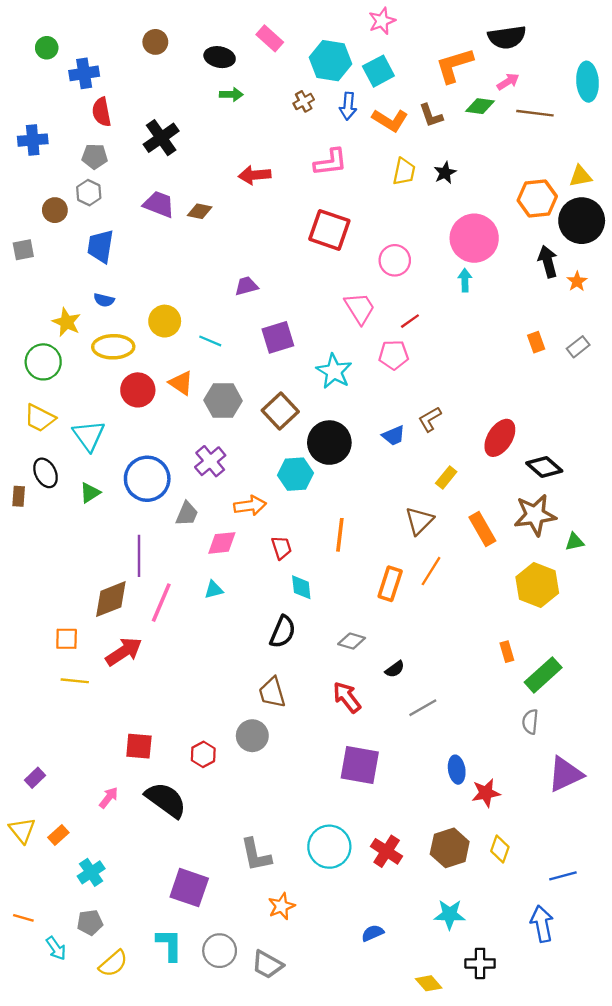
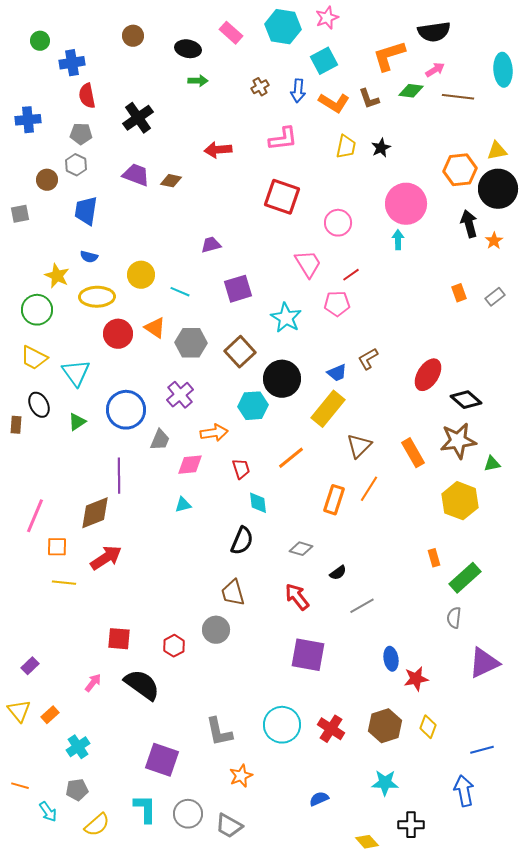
cyan hexagon: (331, 61) -> (283, 27), moved
yellow rectangle: (446, 478) -> (328, 409), moved, size x1.8
orange line: (340, 535) -> (291, 458), turned 44
pink line: (161, 603) -> (35, 516), moved

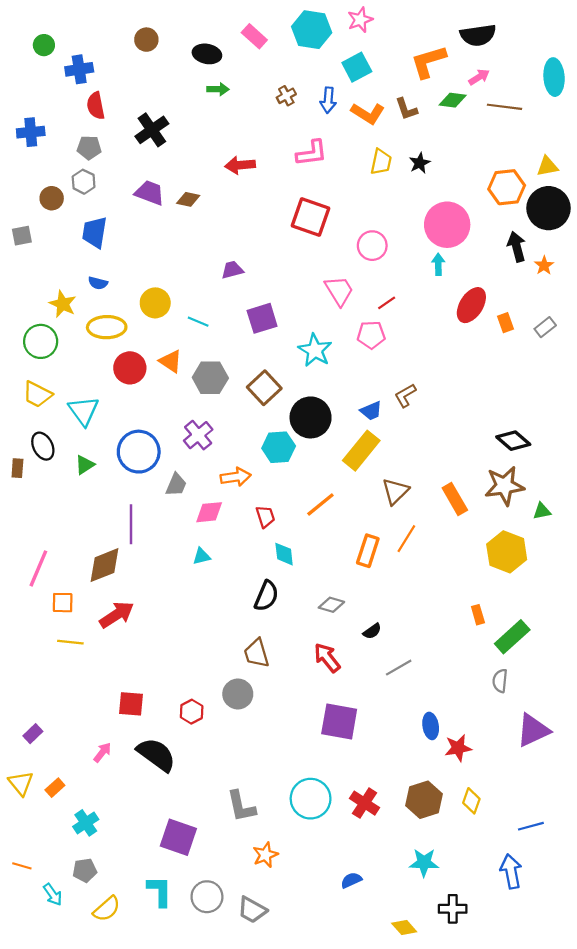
red ellipse: (428, 375) -> (471, 305), moved

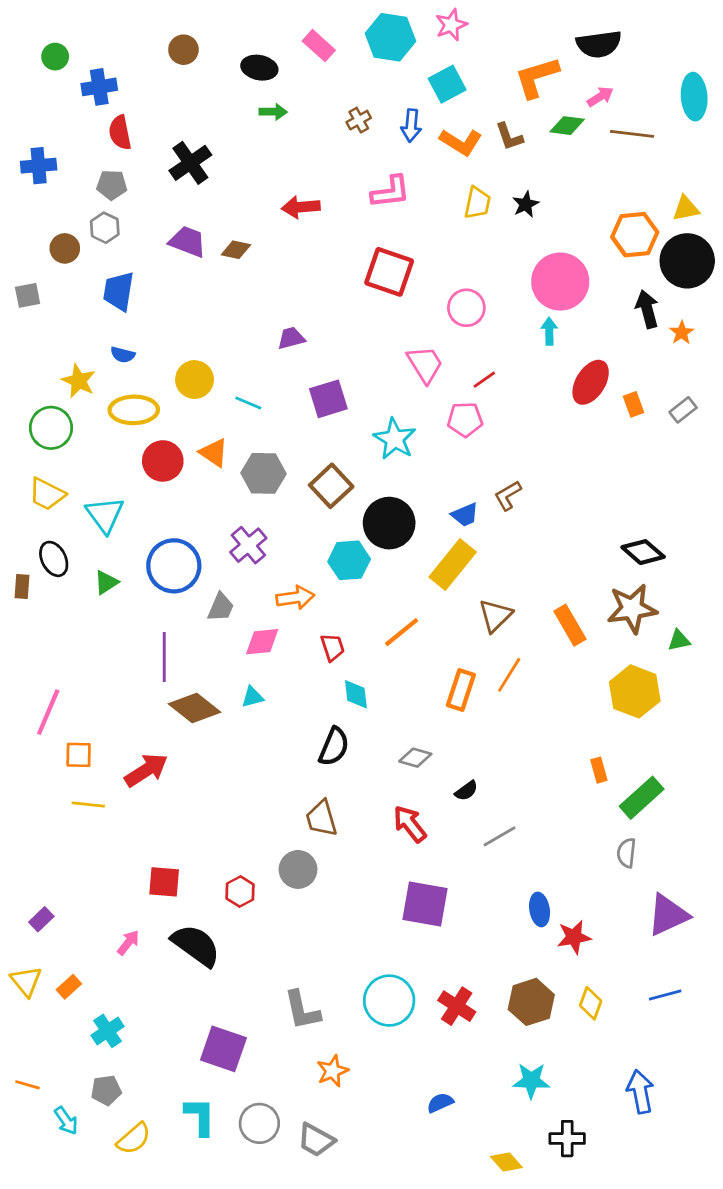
brown diamond: (105, 565) -> (195, 708), moved, turned 60
blue line: (531, 826) -> (665, 995), moved

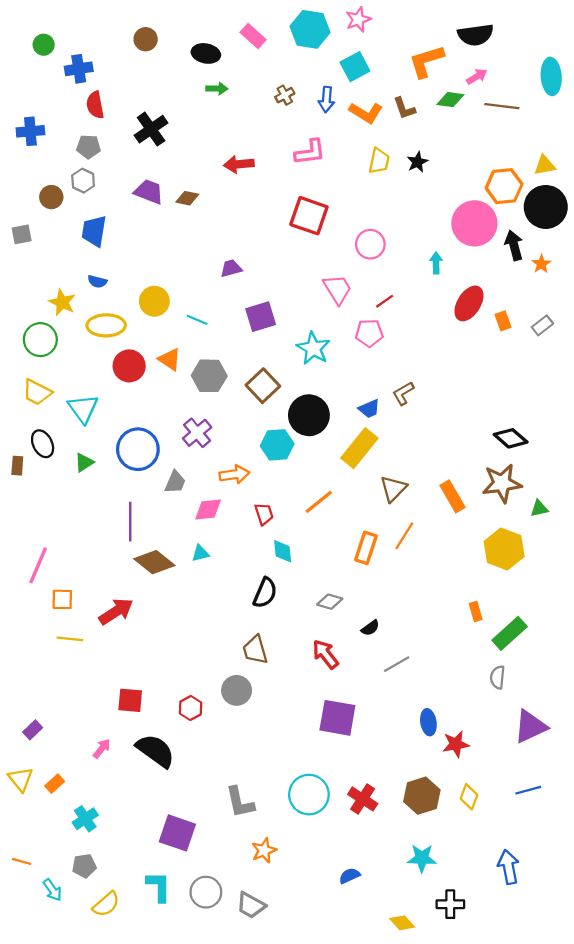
pink circle: (560, 282) -> (474, 223), moved

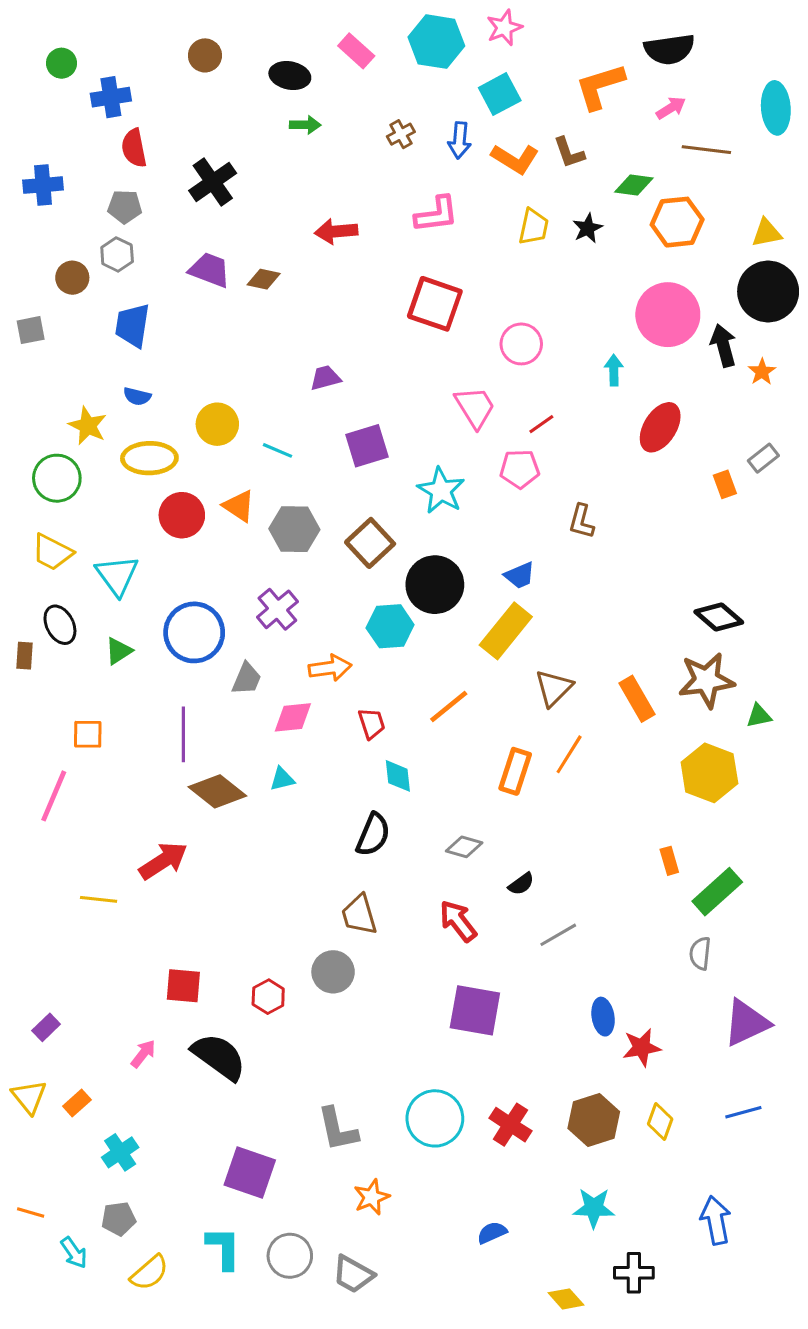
green diamond: (450, 100) -> (634, 185), moved
orange hexagon: (504, 186) -> (677, 222), moved
orange rectangle: (503, 321) -> (725, 484), moved
brown L-shape: (403, 393) -> (581, 521), moved, turned -45
orange square: (62, 599) -> (88, 734), moved

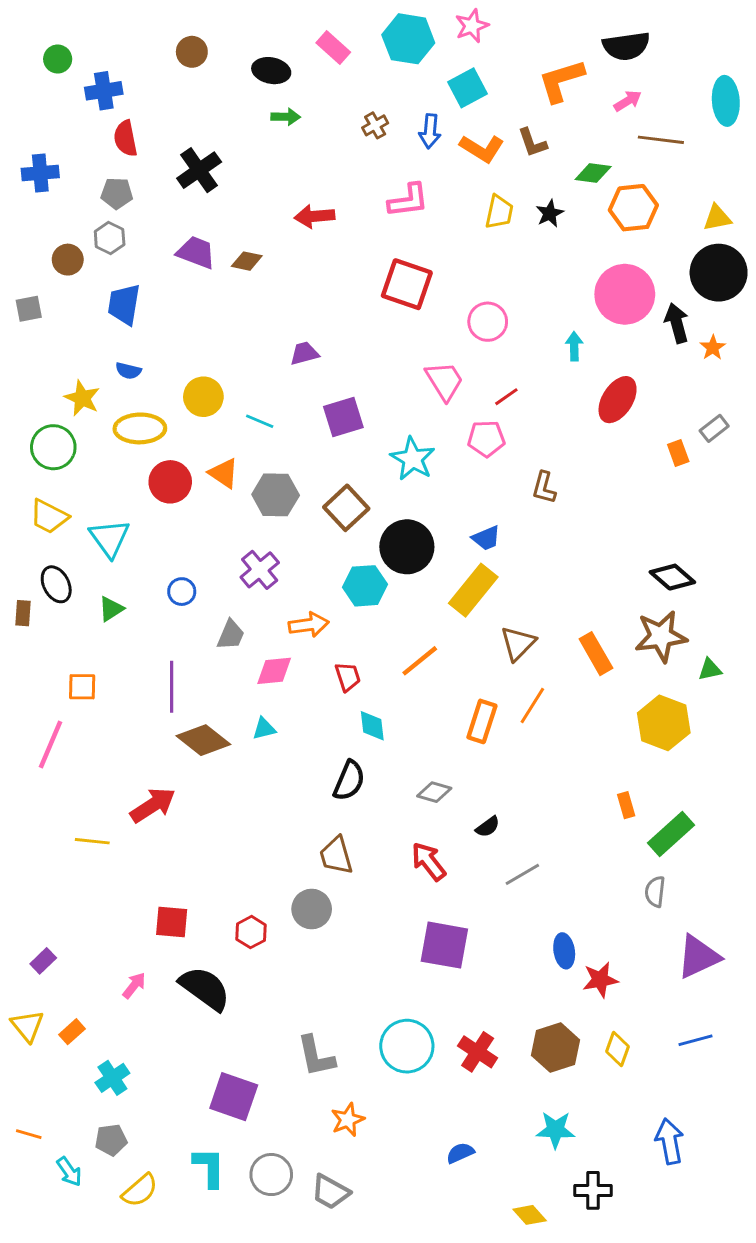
blue circle: (194, 632) -> (182, 592), size x0.5

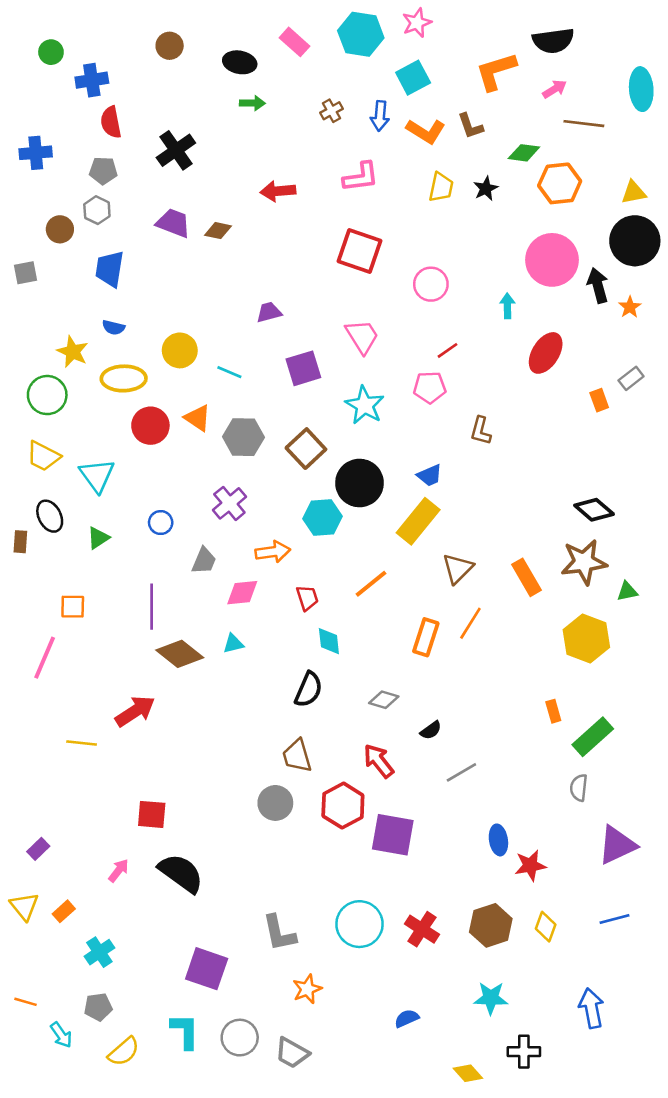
pink trapezoid: (444, 381) -> (362, 336), moved
red hexagon: (251, 932) -> (343, 806), moved, size x1.6

